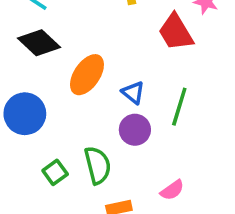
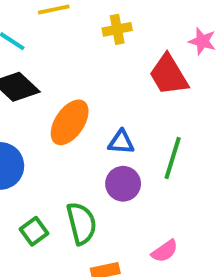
blue triangle: (133, 92) -> (121, 142), turned -35

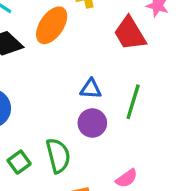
orange ellipse: (70, 122) -> (52, 25), moved

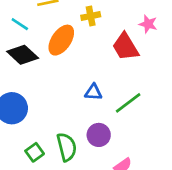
green line: (133, 102) -> (128, 103), turned 36
purple circle: (92, 123) -> (99, 135), moved

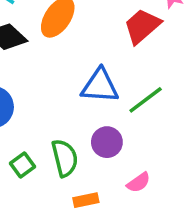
red trapezoid: (125, 47) -> (142, 26), turned 80
blue triangle: (93, 92) -> (100, 86), size x1.6

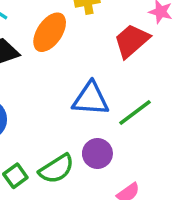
green semicircle: (65, 158) -> (56, 169), turned 72

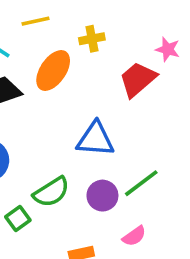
green line: (135, 113) -> (141, 183), moved
green semicircle: (56, 169) -> (51, 192), moved

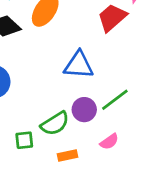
green semicircle: (51, 192) -> (55, 124), moved
green square: (18, 218) -> (24, 140), moved, turned 30

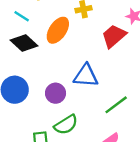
purple circle: (84, 110) -> (56, 93), moved

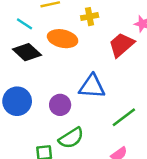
orange ellipse: (58, 30) -> (63, 39), turned 68

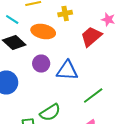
purple circle: (60, 105) -> (41, 64), moved

